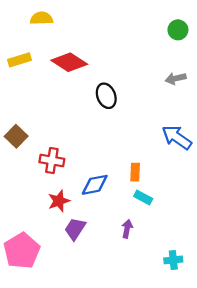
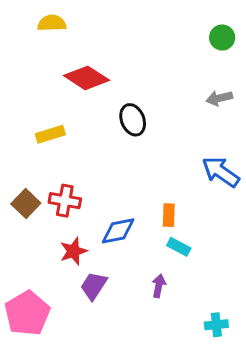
yellow rectangle: (20, 60) -> (50, 134), moved
brown square: (16, 136) -> (26, 204), moved

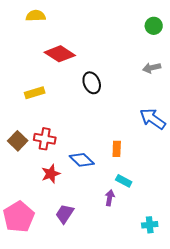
blue diamond: (118, 231) -> (82, 160), turned 55
cyan rectangle: (179, 247) -> (124, 181), moved
purple trapezoid: (94, 286) -> (65, 214), moved

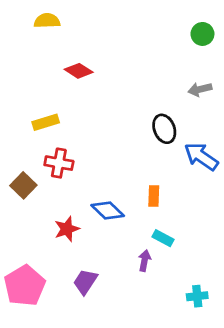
red diamond: (60, 54) -> (79, 71), size x0.7
black ellipse: (92, 83) -> (164, 129), moved
red cross: (45, 139) -> (59, 163), moved

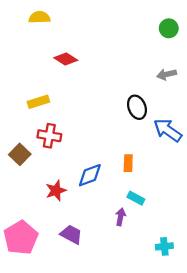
blue diamond: (108, 210) -> (90, 175), turned -64
purple trapezoid: (85, 282) -> (71, 234), turned 85

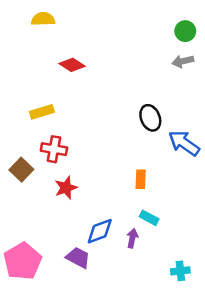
gray arrow: (167, 74) -> (183, 61), moved
blue diamond: (90, 175) -> (100, 231), moved
red star: (56, 191) -> (66, 188), moved

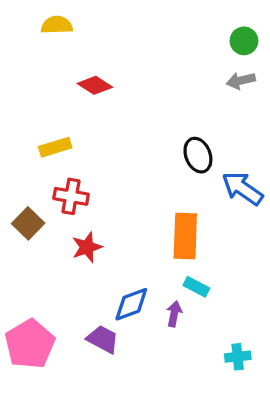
orange rectangle: (141, 179) -> (185, 236), size x1.8

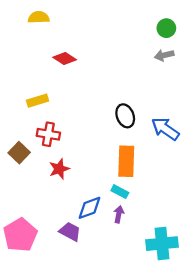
black ellipse: (198, 155) -> (125, 116), moved
cyan rectangle: (196, 287) -> (120, 192), moved
cyan cross: (238, 357) -> (162, 244), size x1.8

